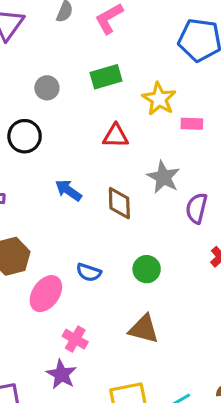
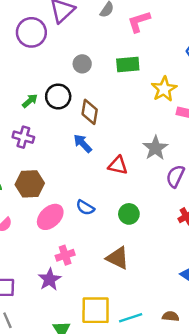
red triangle: (116, 136) -> (118, 165), moved
brown diamond: (119, 203) -> (90, 112), moved
pink cross: (75, 339) -> (65, 255), turned 30

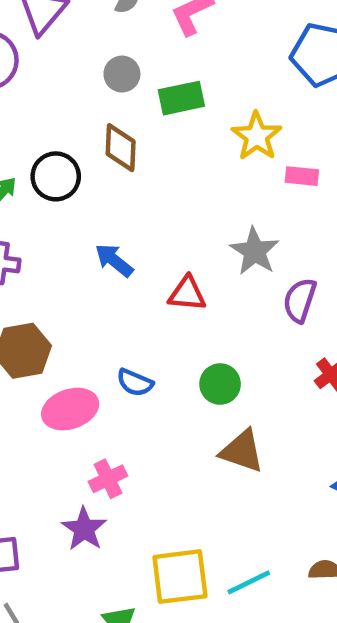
gray circle: (82, 64) -> (122, 74), moved
brown diamond: (90, 112) -> (121, 148), moved
pink ellipse: (50, 217) -> (70, 409), turned 32
brown triangle: (118, 258) -> (242, 451), moved

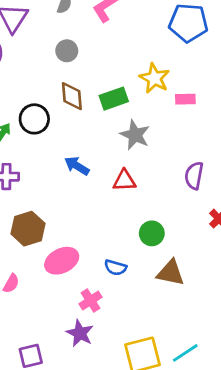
green rectangle: (181, 98) -> (114, 99), moved
gray star: (255, 251) -> (135, 135), moved
blue semicircle: (135, 383) -> (115, 268), moved

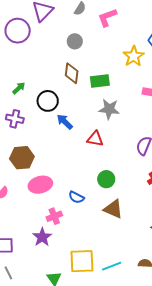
yellow star: (154, 78) -> (134, 56), moved
black circle: (34, 119) -> (48, 101), moved
gray star: (135, 135) -> (109, 109), turned -30

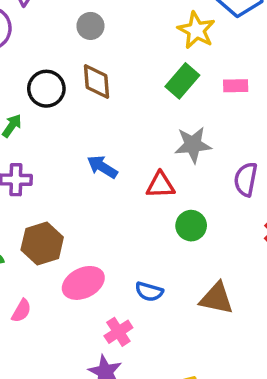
green rectangle: (100, 81) -> (182, 81), moved, turned -30
black circle: (48, 101) -> (46, 89), moved
gray star: (109, 109) -> (193, 145), moved
green circle: (106, 179) -> (191, 226), moved

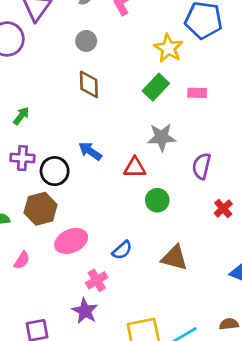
black circle: (46, 89) -> (55, 171), moved
blue semicircle: (149, 292) -> (122, 250), turned -60

